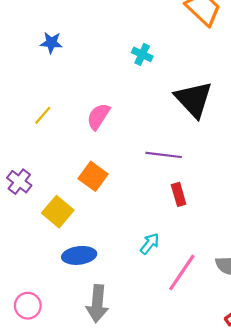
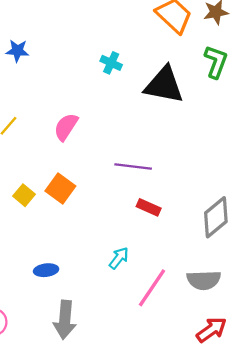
black triangle: (194, 99) -> (164, 85), moved, turned -36
red rectangle: (179, 194) -> (149, 207), turned -50
yellow square: (58, 212) -> (24, 195), moved, size x0.7
blue ellipse: (79, 255) -> (46, 270), size x0.7

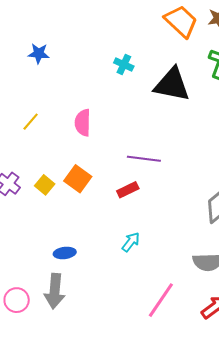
pink semicircle: (66, 127) -> (83, 123), turned -32
red rectangle: (149, 207) -> (128, 190), moved, turned -50
pink line: (152, 288) -> (161, 300), moved
gray arrow: (65, 320) -> (55, 291), moved

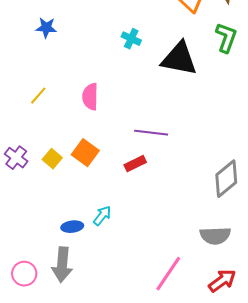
cyan arrow: (131, 242) -> (102, 216), moved

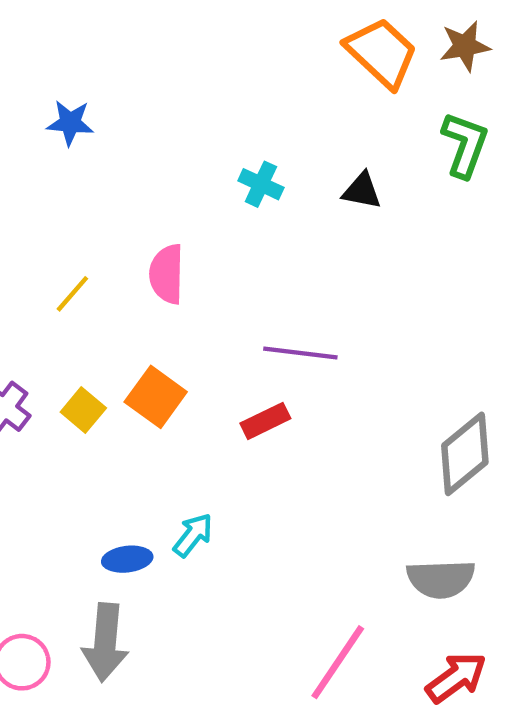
cyan cross: (131, 39) -> (261, 184), moved
black triangle: (179, 59) -> (362, 191), size x0.5
yellow line: (38, 96) -> (72, 294), moved

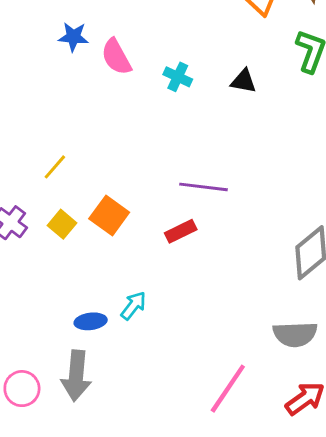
blue star: (70, 123) -> (73, 37), moved
pink semicircle: (167, 274) -> (116, 57), moved, turned -30
yellow line: (72, 294) -> (55, 167), moved

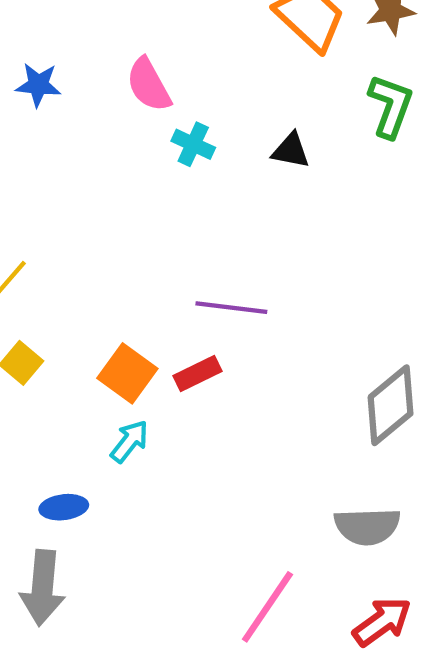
pink semicircle: (116, 57) -> (149, 85), moved
orange square: (109, 216) -> (127, 373), moved
cyan arrow: (133, 306) -> (130, 441), moved

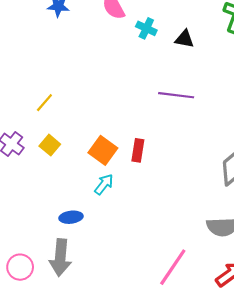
cyan cross: (193, 144) -> (146, 28), moved
purple line: (231, 308) -> (176, 95), moved
red rectangle: (197, 373) -> (138, 150), turned -55

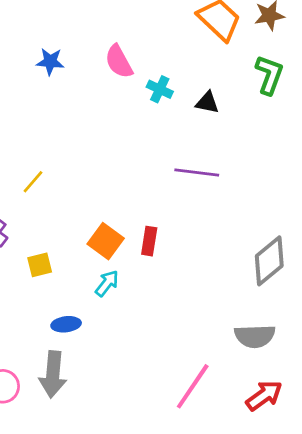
yellow square: (50, 145) -> (40, 265), moved, turned 36

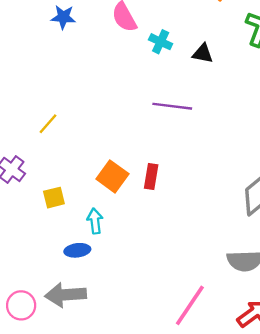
purple line: (197, 172) -> (172, 106), moved
cyan arrow: (107, 283) -> (95, 221), moved, turned -45
gray arrow: (53, 374) -> (66, 295), turned 81

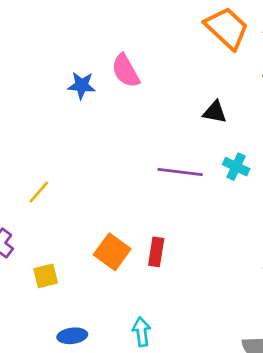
blue star: (63, 17) -> (82, 85), moved
cyan cross: (161, 42) -> (236, 167), moved
cyan arrow: (95, 221) -> (142, 332), moved

